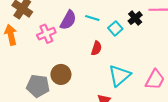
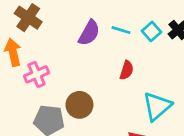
cyan square: (115, 28) -> (151, 31), moved
pink cross: (46, 34) -> (37, 74), moved

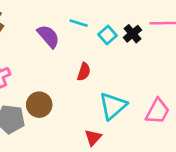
cyan line: (121, 30) -> (79, 23), moved
purple semicircle: (89, 33) -> (48, 36), turned -70

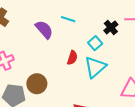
cyan square: (108, 35) -> (95, 43), moved
cyan triangle: (113, 106) -> (95, 67), moved

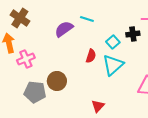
black cross: (111, 27) -> (133, 34), moved, turned 32
purple semicircle: (44, 30) -> (64, 29), turned -84

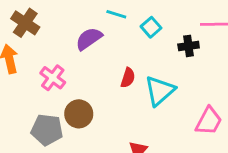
cyan line: (87, 19) -> (116, 14), moved
cyan square: (113, 42) -> (151, 27), moved
pink cross: (26, 59) -> (53, 78), moved, turned -30

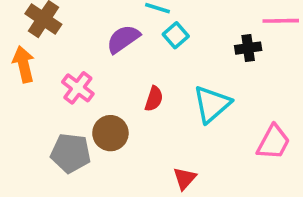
cyan square: (151, 27) -> (176, 35), moved
red semicircle: (128, 78) -> (154, 99), moved

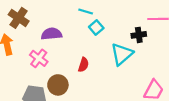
purple semicircle: (123, 39) -> (52, 34), moved, turned 30
cyan triangle: (212, 104) -> (122, 54), moved

